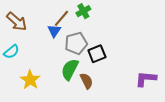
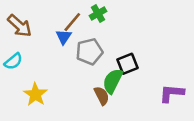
black square: (97, 54) -> (127, 64), moved
green semicircle: (70, 69) -> (113, 81), moved

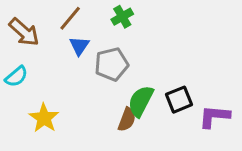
brown line: (72, 22) -> (70, 18), moved
black square: (127, 64) -> (179, 100), moved
brown semicircle: (102, 96) -> (127, 120), turned 48

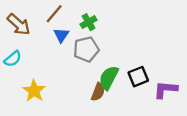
green cross: (122, 17) -> (89, 22), moved

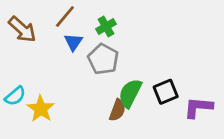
gray pentagon: (86, 49) -> (103, 59), turned -30
cyan semicircle: (13, 59) -> (15, 96), moved

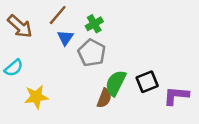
cyan semicircle: (15, 96) -> (14, 68), moved
yellow star: (41, 109) -> (36, 97), turned 30

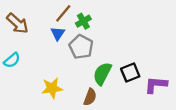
brown line: (58, 15) -> (63, 13), moved
yellow star: (36, 97) -> (52, 88), moved
brown semicircle: (104, 98) -> (90, 97), moved

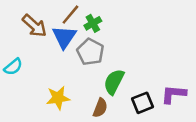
brown arrow: (18, 23) -> (34, 26), moved
blue triangle: (58, 33) -> (64, 37), size x1.5
black square: (130, 72) -> (143, 103), moved

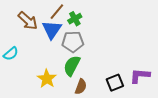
gray pentagon: (90, 52) -> (73, 42), turned -30
green semicircle: (114, 82) -> (72, 66), moved
yellow star: (58, 98) -> (47, 79), turned -30

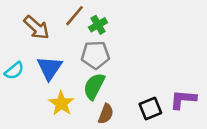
blue triangle: (52, 30) -> (50, 68), moved

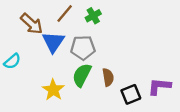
green cross: (98, 25) -> (93, 16), moved
blue triangle: (50, 68) -> (53, 42), moved
brown semicircle: (106, 114) -> (108, 77), moved, turned -30

